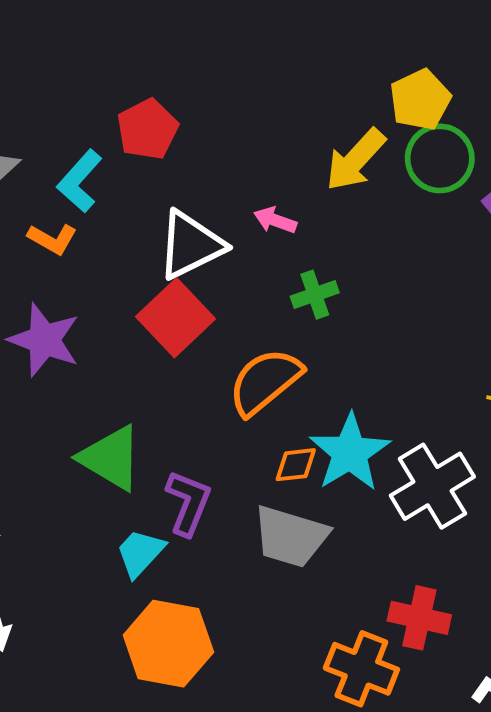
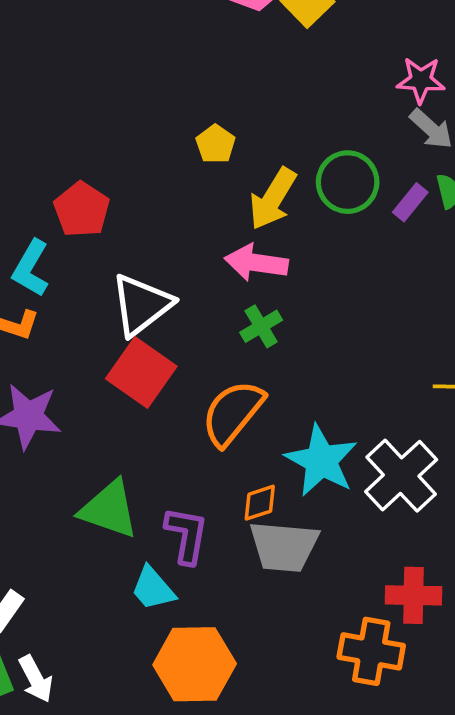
yellow pentagon: (420, 100) -> (216, 144), moved, size x0.7
pink arrow: (275, 220) -> (256, 263), moved, size x1.6
orange diamond: (296, 465) -> (260, 503), moved
cyan trapezoid: (140, 553) -> (153, 588), turned -72

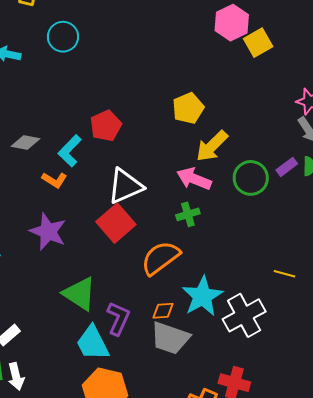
yellow pentagon: (216, 144) -> (188, 108), size x1.4
green circle: (348, 182) -> (251, 178), moved
cyan trapezoid: (153, 588) -> (93, 343), size x1.4

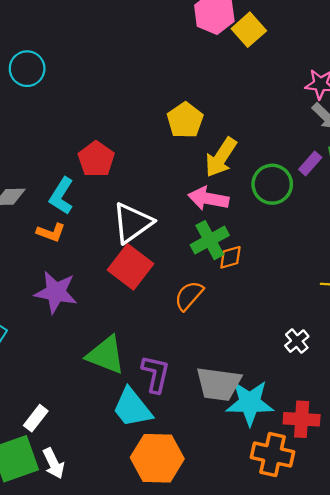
green cross: (188, 214) -> (210, 240), size x1.4
orange semicircle: (160, 258) -> (189, 296), size x0.7
cyan star: (202, 296) -> (250, 403), moved, turned -30
orange diamond: (163, 311) -> (230, 257), moved
white cross: (244, 315) -> (297, 341), size x0.5

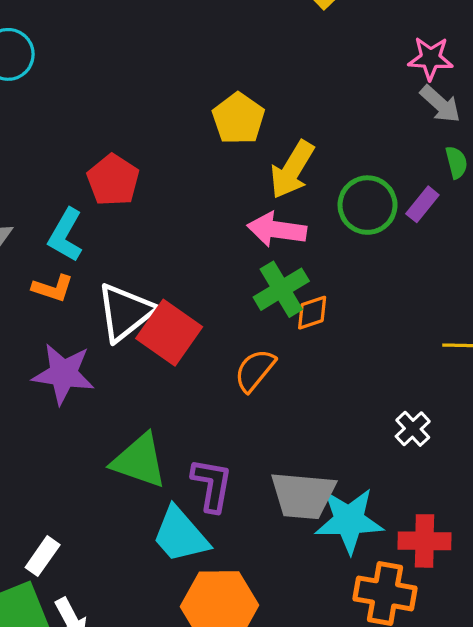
purple rectangle: (310, 163) -> (422, 204), moved
white triangle: (132, 223) -> (125, 312), moved

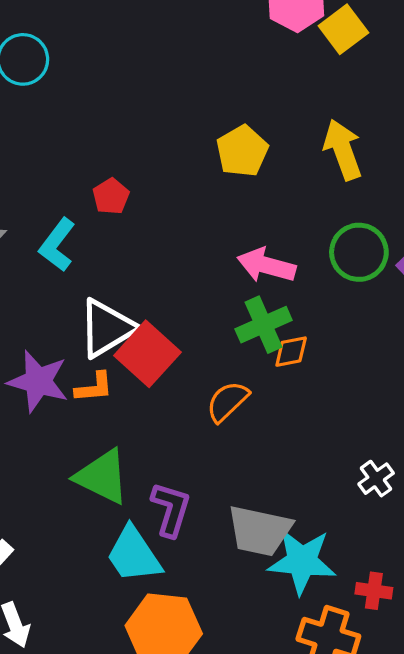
yellow arrow: (292, 170) -> (343, 150), moved, turned 122
red pentagon: (113, 180) -> (111, 196), size x0.7
orange L-shape: (53, 288) -> (94, 387), moved, turned -30
red cross: (424, 541) -> (374, 591), size x0.7

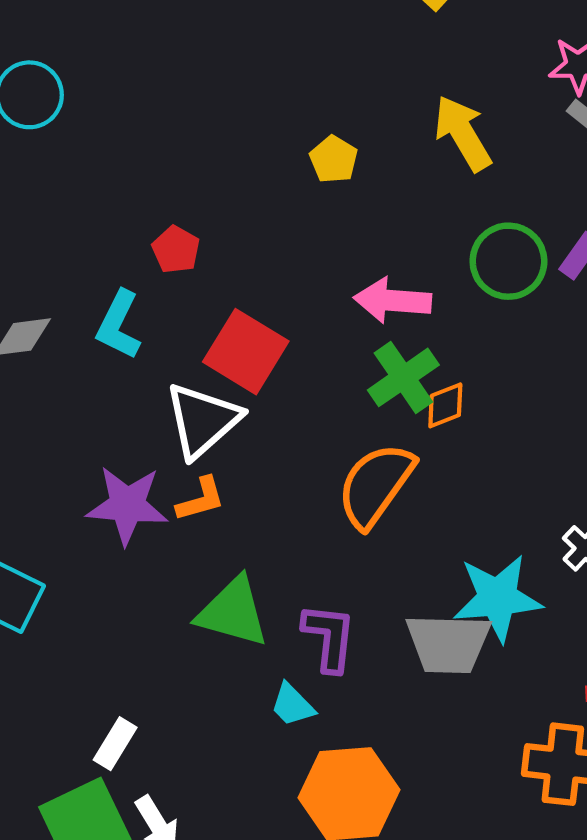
yellow pentagon: (242, 151) -> (334, 159), size x0.7
red square: (147, 354) -> (246, 352), moved
orange semicircle: (227, 401) -> (376, 485), size x1.5
cyan trapezoid: (134, 555) -> (292, 705), size x0.6
cyan star: (302, 561) -> (498, 598), moved

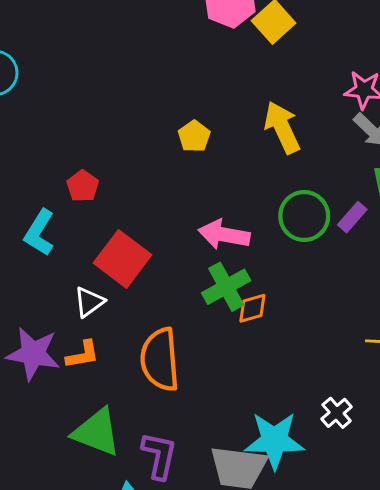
white triangle: (203, 420) -> (89, 302), size x0.6
orange semicircle: (376, 485) -> (160, 360), moved, turned -46

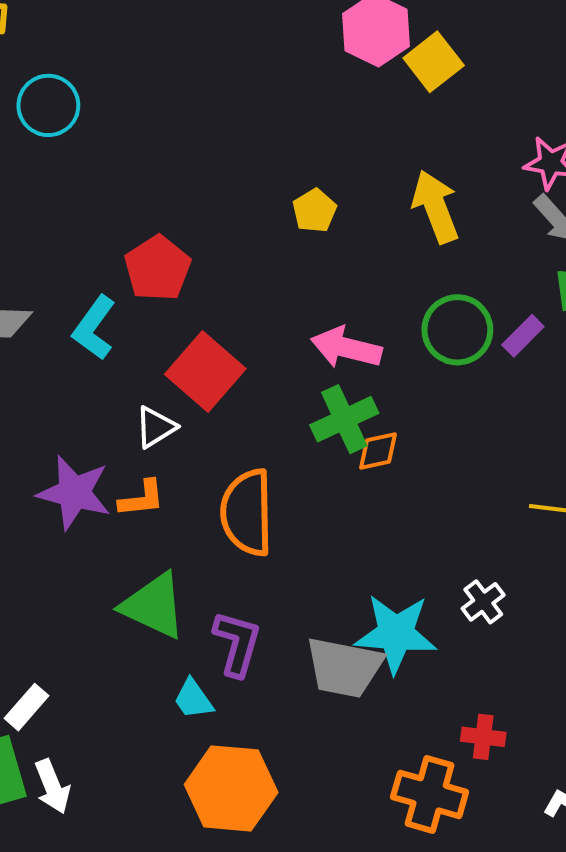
red pentagon: (83, 186) -> (158, 268), size x1.5

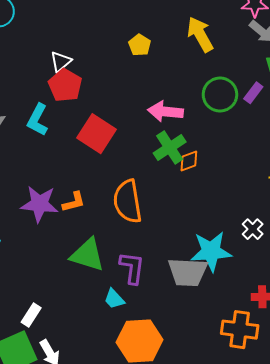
white triangle: (156, 427) -> (61, 62), moved

